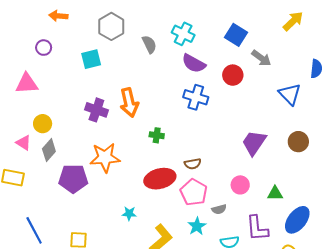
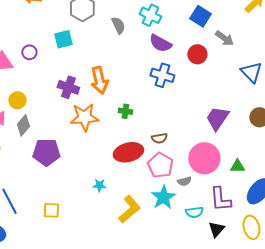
purple circle: (44, 48) -> (29, 52), moved
orange star: (105, 157) -> (84, 117), moved
pink circle: (240, 185) -> (204, 158), size x1.8
cyan star: (197, 226) -> (163, 197), size x1.4

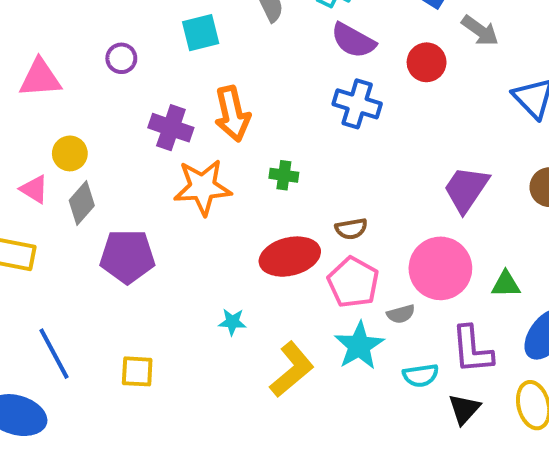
cyan square: (63, 39) -> (201, 33), moved
purple circle: (29, 52) -> (121, 58), moved

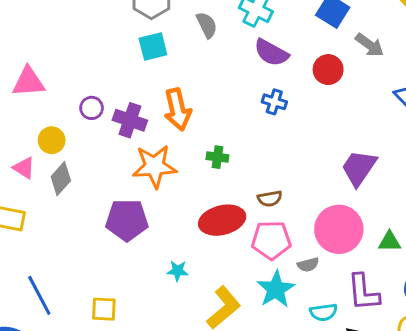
purple circle: (121, 58) -> (92, 108), moved
blue cross: (357, 104) -> (274, 102), size x0.7
purple pentagon: (127, 257) -> (127, 220), moved
pink pentagon: (353, 282) -> (271, 240), turned -30

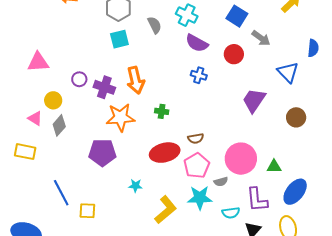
purple trapezoid: (359, 168) -> (254, 100), moved
pink pentagon: (271, 240) -> (197, 166), turned -30
cyan star: (276, 289) -> (200, 198), turned 30
blue line: (39, 295) -> (61, 193), moved

